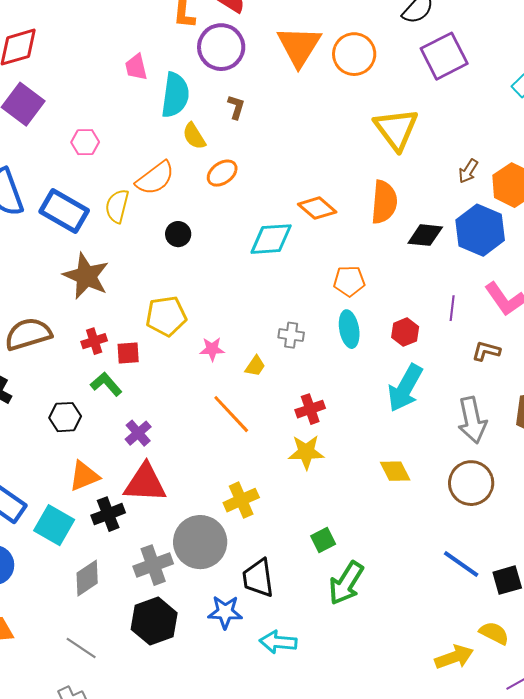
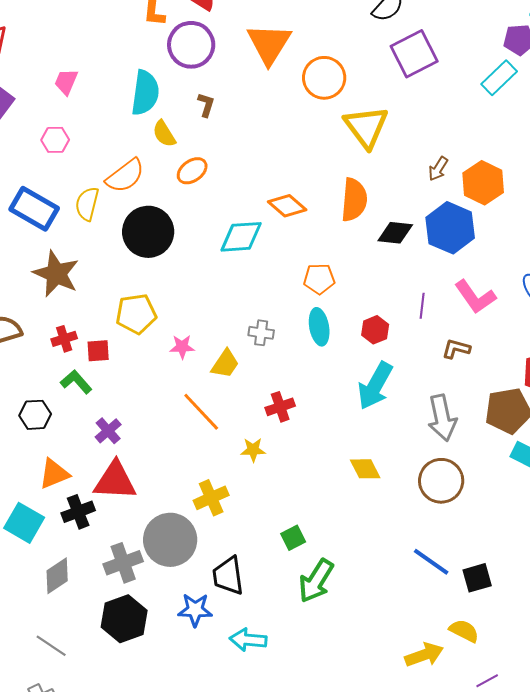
orange circle: (354, 54) -> (324, 78), moved
pink trapezoid: (136, 67) -> (66, 82), moved, turned 36
black circle: (178, 234) -> (148, 232), size x2.0
yellow trapezoid: (255, 366) -> (225, 364), size x1.4
yellow star: (306, 452) -> (253, 450), moved, size x0.7

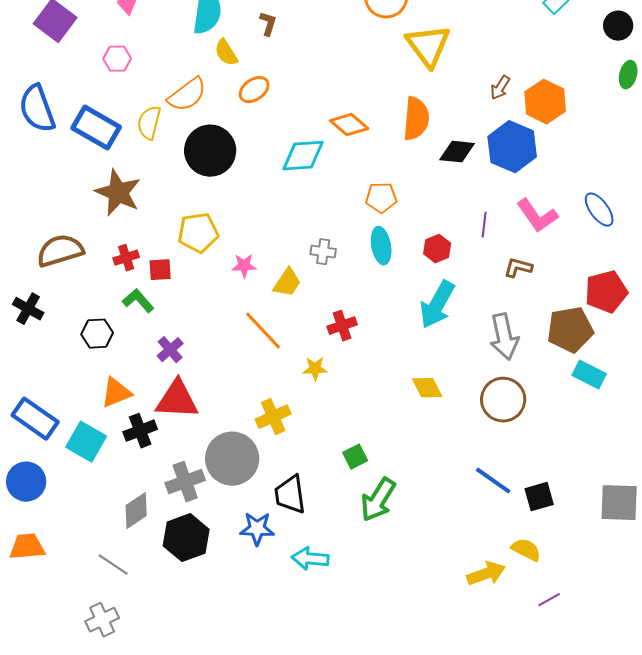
gray diamond: (57, 576) -> (136, 511), moved

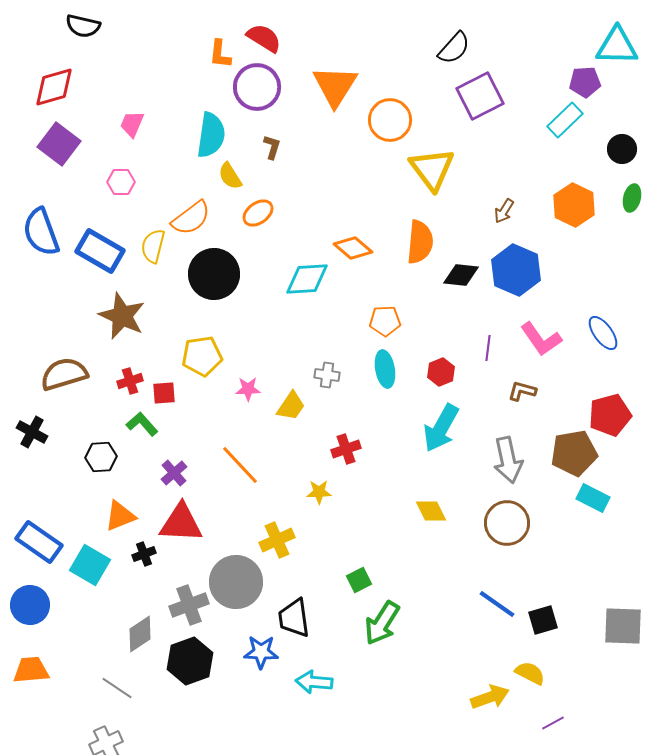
orange hexagon: (545, 102) -> (574, 205), moved
orange line: (263, 331) -> (240, 465), moved
black cross: (140, 431) -> (144, 554), size x0.7

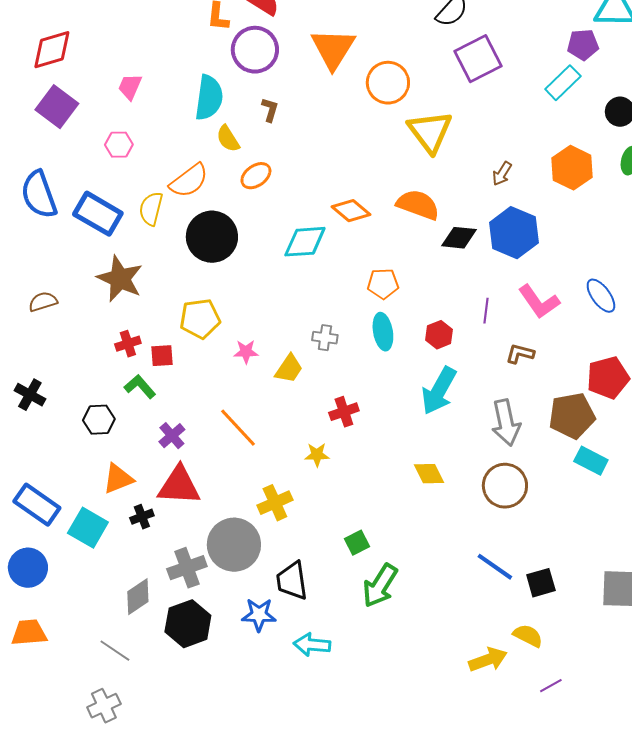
orange semicircle: (420, 242) -> (418, 205), turned -75
brown semicircle: (64, 374) -> (43, 302), moved, size x0.6

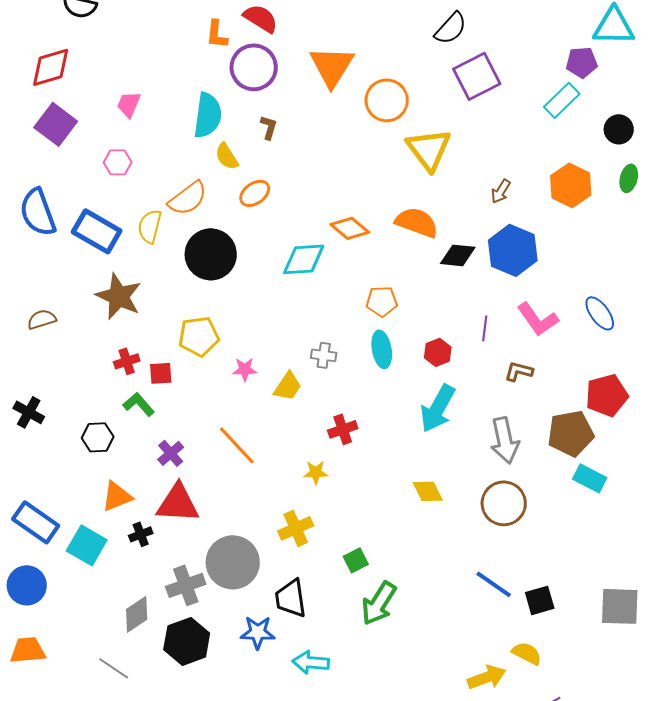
yellow cross: (275, 503) -> (296, 528), moved

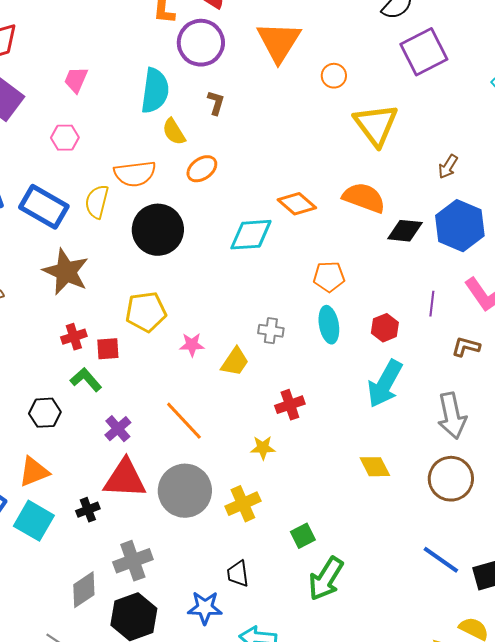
orange circle: (387, 100) -> (334, 76), size x0.6
orange semicircle: (188, 198) -> (135, 174), turned 30
orange triangle: (117, 496) -> (34, 472), moved
gray circle: (233, 562) -> (185, 491), moved
black trapezoid: (291, 598) -> (238, 574), size x0.7

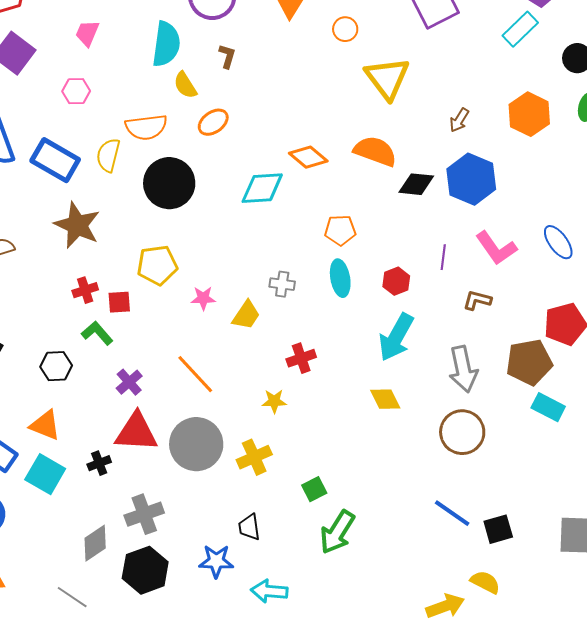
yellow diamond: (375, 467) -> (385, 399), moved
orange triangle: (34, 472) -> (45, 425), turned 44

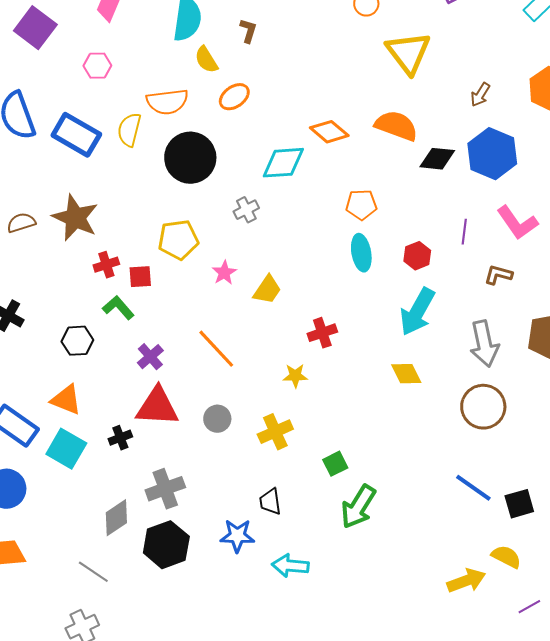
brown star: (77, 225) -> (75, 218), moved
gray cross: (282, 284) -> (246, 210), moved, turned -35
pink star: (203, 298) -> (224, 273), turned -30
gray circle: (196, 444) -> (217, 419), size x0.5

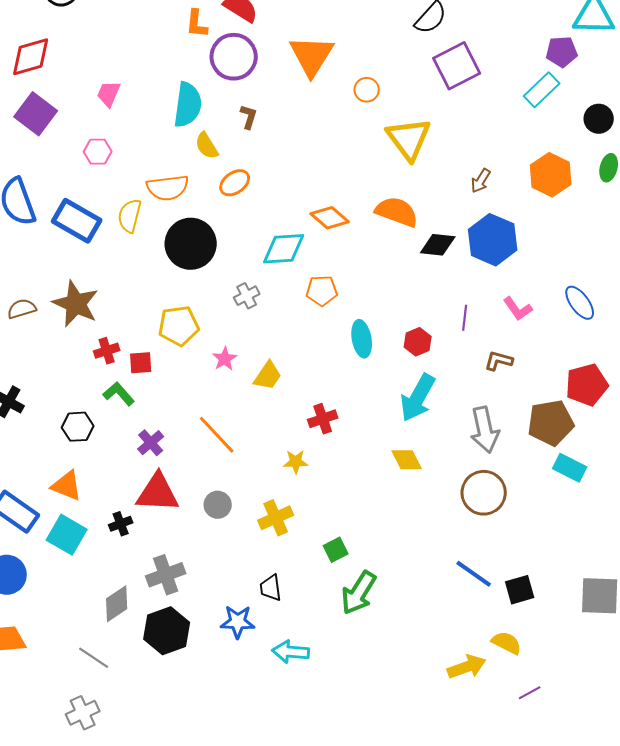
orange pentagon: (361, 205) -> (322, 291), moved
pink L-shape: (517, 223) -> (518, 309), size x0.7

